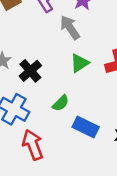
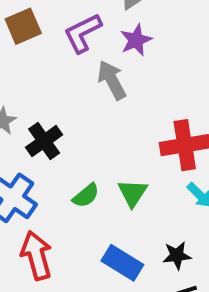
green triangle: (79, 63) -> (133, 193), moved, turned -30
blue rectangle: (86, 127) -> (122, 263), moved

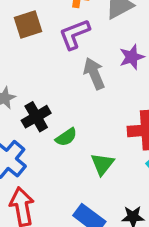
purple star: (136, 40) -> (132, 57), moved
green semicircle: (86, 196) -> (66, 137), moved

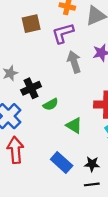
green triangle: (102, 164) -> (74, 125), turned -42

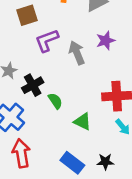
purple L-shape: (63, 33) -> (47, 40), moved
green semicircle: (51, 104) -> (55, 101), turned -91

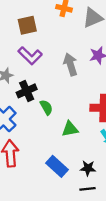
purple L-shape: (47, 40) -> (30, 56), moved, turned -120
green triangle: (83, 122) -> (70, 129), turned -42

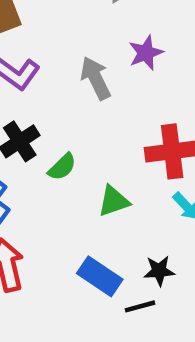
green semicircle: (46, 107) -> (62, 167), turned 84
black line: (87, 189) -> (140, 306), moved

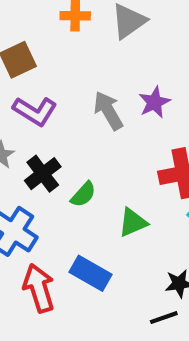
purple star: (146, 53) -> (154, 102), moved
blue rectangle: (100, 276) -> (90, 273), moved

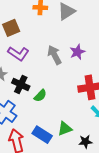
black cross: (43, 174) -> (21, 85), turned -30
green triangle: (133, 223) -> (65, 129), moved

